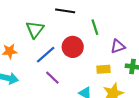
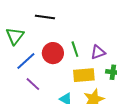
green line: (95, 27) -> (75, 49), moved
yellow rectangle: (103, 69) -> (84, 75), size x1.5

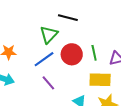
green triangle: (15, 36) -> (49, 35), moved

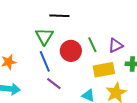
blue line: (44, 59) -> (45, 61), turned -65

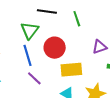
green line: (92, 45) -> (77, 19), moved
yellow rectangle: (104, 70) -> (71, 70), moved

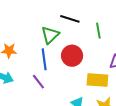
yellow rectangle: (71, 70) -> (97, 80), moved
purple line: (34, 78) -> (38, 82), moved

